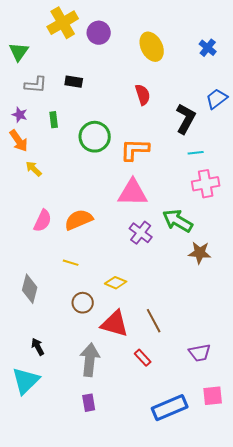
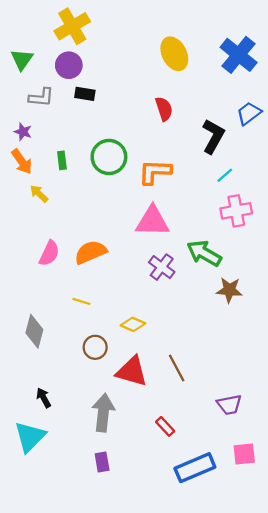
purple circle: (99, 33) -> (69, 65), moved
blue cross: (208, 48) -> (239, 55), size x1.8
green rectangle: (54, 120) -> (62, 160), moved
cyan line: (196, 153) -> (225, 175), turned -35
red rectangle: (143, 358) -> (165, 426), moved

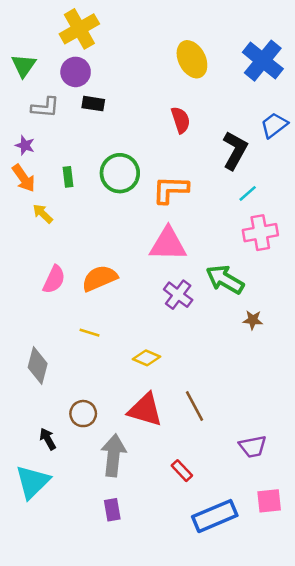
brown star: (229, 290) -> (253, 320), size x0.7
brown circle: (95, 347) -> (83, 414), moved

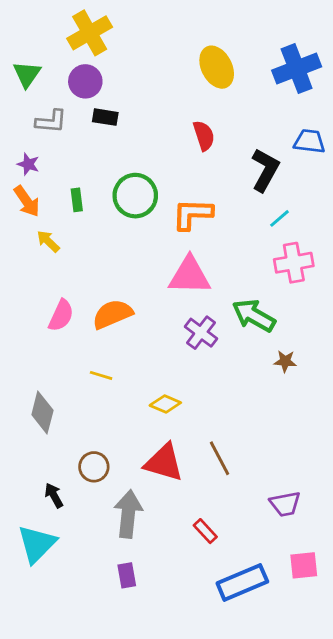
blue cross: (263, 61) -> (297, 69), turned 30
blue trapezoid: (274, 125) -> (309, 141), turned 44

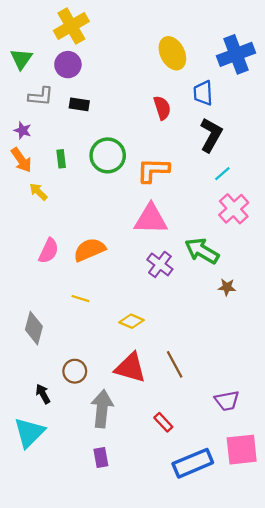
black rectangle: (105, 117) -> (79, 104), moved
blue trapezoid: (309, 141) -> (203, 93), moved, turned -100
pink cross: (294, 263) -> (234, 209), turned -32
pink square: (304, 565) -> (242, 450), size x1.4

